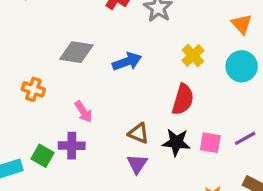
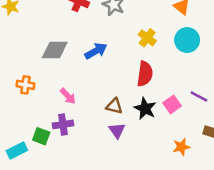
purple line: (245, 138) -> (199, 97), turned 66
black star: (176, 142) -> (145, 108), turned 30
pink square: (210, 143) -> (172, 104), turned -36

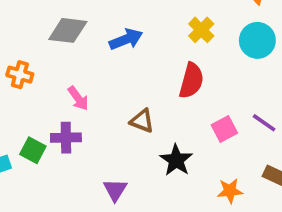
black star: (145, 108) -> (176, 160), moved
purple triangle: (117, 131) -> (115, 190), moved

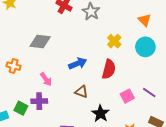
blue arrow: (126, 39) -> (78, 63), moved

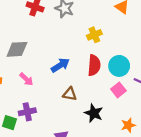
yellow cross: (114, 41) -> (94, 35), turned 32
cyan circle: (145, 47) -> (119, 66), moved
pink arrow: (46, 79) -> (26, 79), moved

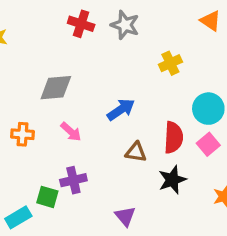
red semicircle: (94, 65) -> (174, 138), moved
black star: (94, 113) -> (172, 180), turned 30

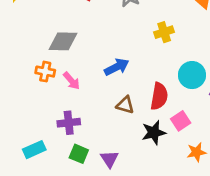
orange cross: (22, 134) -> (45, 72), moved
pink square: (208, 144) -> (181, 121), moved
green square: (47, 197) -> (79, 154), moved
cyan rectangle: (18, 217) -> (34, 150), moved

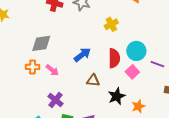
red semicircle: (159, 96) -> (114, 58), moved
pink square: (181, 121) -> (132, 72), moved
purple cross: (69, 123) -> (56, 100), turned -35
orange star: (196, 152) -> (138, 106), moved

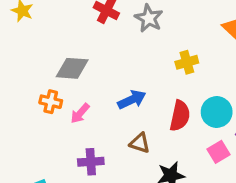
pink arrow: (52, 70) -> (80, 113), turned 80
pink square: (132, 72) -> (219, 152), moved
purple cross: (56, 100) -> (91, 162), moved, turned 35

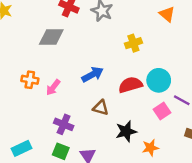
gray diamond: (72, 68) -> (51, 37), moved
red semicircle: (180, 116) -> (130, 85), turned -115
purple cross: (91, 162) -> (64, 124), turned 30

